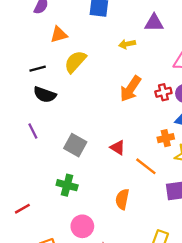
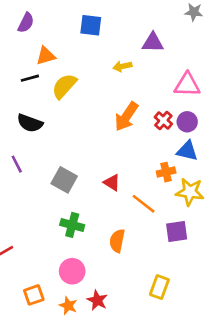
black line: (38, 69) -> (30, 78), moved
red cross: (163, 92) -> (163, 120), turned -35
green cross: (67, 185) -> (72, 225), moved

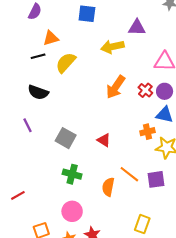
yellow arrow: (122, 66) -> (112, 47), size x1.5
orange line: (144, 204) -> (129, 174), moved

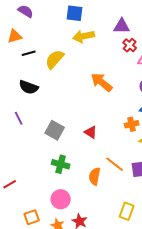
purple semicircle: (35, 12) -> (26, 11), turned -84
orange triangle: (51, 38) -> (15, 36), moved
yellow arrow: (112, 47) -> (84, 36), moved
orange arrow: (116, 87) -> (102, 82), turned 95
red cross: (145, 90) -> (130, 45), moved

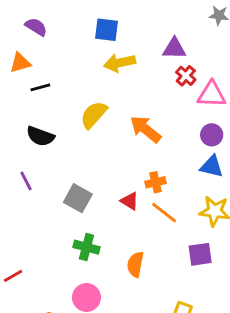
yellow semicircle: (55, 59) -> (94, 115), moved
orange cross: (132, 124) -> (156, 182), moved
orange line: (115, 164) -> (164, 213), moved

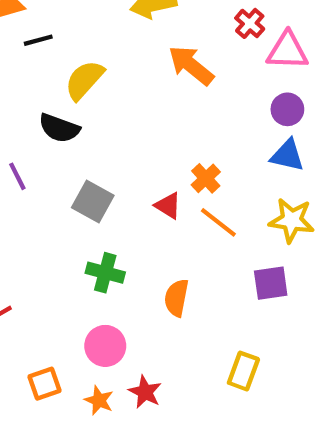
yellow semicircle: (94, 115) -> (84, 80), moved
orange arrow: (145, 129) -> (191, 65), moved
black semicircle: (40, 136) -> (59, 128), moved
orange cross: (156, 182) -> (206, 178), turned -30

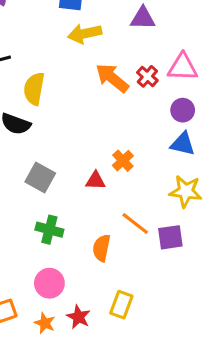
red cross: (250, 23) -> (147, 76), moved
yellow semicircle: (84, 80) -> (34, 89), turned -32
red triangle: (168, 206) -> (95, 181), turned -30
orange line: (218, 222) -> (135, 223), moved
yellow rectangle: (243, 371) -> (121, 305), moved

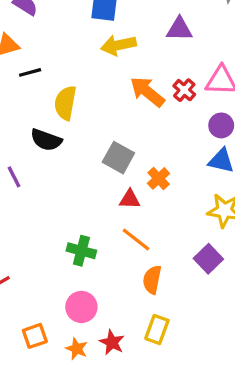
gray square: (40, 178) -> (118, 158), moved
orange line: (135, 223) -> (136, 240), moved
purple square: (170, 237) -> (208, 259), turned -36
orange semicircle: (101, 248) -> (152, 280), moved

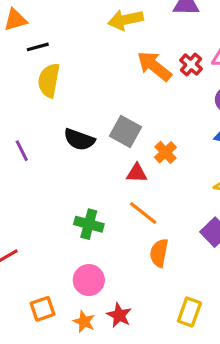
yellow semicircle: (65, 103) -> (49, 80), moved
black semicircle: (46, 140) -> (79, 140), moved
yellow rectangle: (157, 329) -> (189, 312), moved

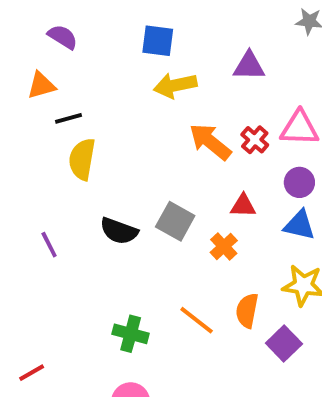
red triangle: (137, 173) -> (243, 206), moved
orange semicircle: (159, 253) -> (247, 311), moved

